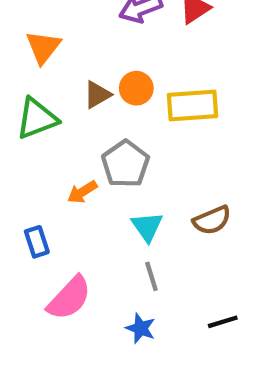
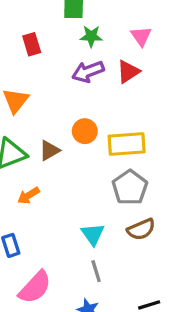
brown triangle: (97, 95) -> (49, 150), moved
gray pentagon: (125, 164) -> (130, 187), moved
orange arrow: (82, 192) -> (28, 196), moved

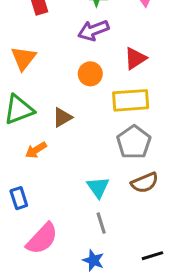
red triangle: (128, 72) -> (135, 58), moved
orange circle: (85, 131) -> (90, 74), moved
brown triangle: (49, 150) -> (62, 117), moved

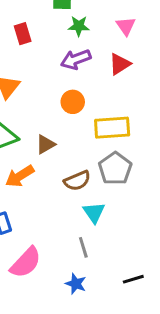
red triangle: (135, 58) -> (120, 64), moved
orange arrow: (36, 150) -> (20, 176), size x1.4
brown semicircle: (145, 183) -> (77, 181), moved
cyan triangle: (98, 187) -> (94, 213), moved

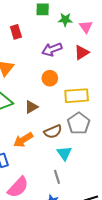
green star: (79, 26) -> (65, 20), moved
orange arrow: (20, 176) -> (23, 140), moved

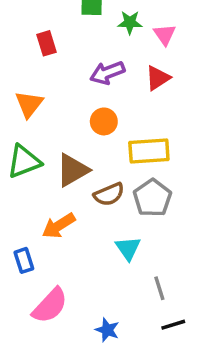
brown triangle: (31, 107) -> (73, 170), size x1.5
brown semicircle: (53, 132) -> (109, 194), moved
gray line: (57, 177) -> (159, 288), moved

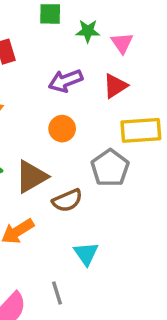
yellow rectangle: (149, 151) -> (141, 130), moved
gray pentagon: (152, 198) -> (110, 168), moved
gray line: (159, 288) -> (57, 293), moved

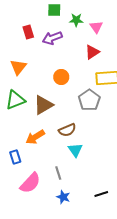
purple arrow: (66, 81) -> (52, 38), moved
brown semicircle: (67, 201) -> (67, 130), moved

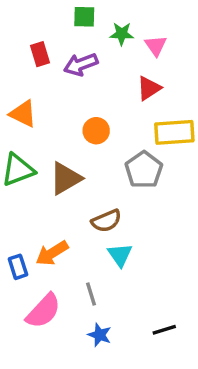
orange triangle: (18, 67) -> (23, 114), turned -42
orange arrow: (35, 137) -> (52, 253), moved

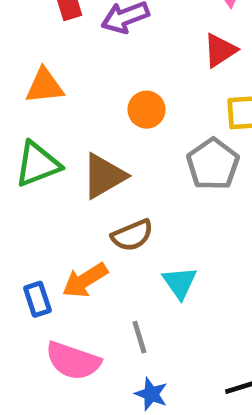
orange triangle: (23, 114) -> (45, 86), turned -32
brown semicircle: (106, 221) -> (132, 235), moved
pink semicircle: (43, 311) -> (73, 361), turned 66

